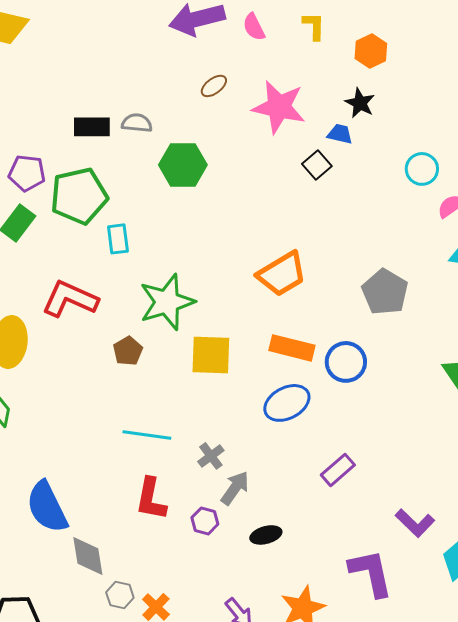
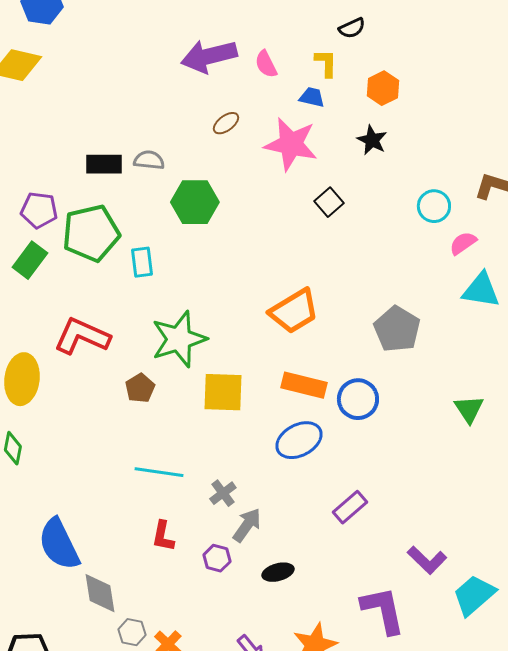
blue trapezoid: (340, 134) -> (312, 97), moved
cyan rectangle: (118, 239) -> (142, 262), moved
red L-shape: (151, 499) -> (163, 536), size x0.7

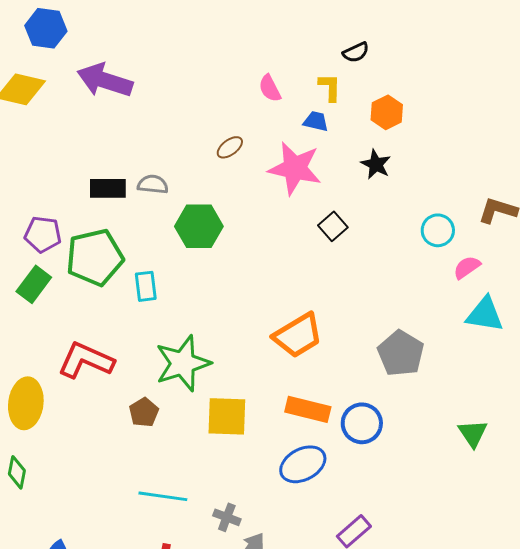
purple arrow: (209, 56) -> (105, 80), moved, turned 32
gray cross: (223, 493) -> (227, 517), turned -32

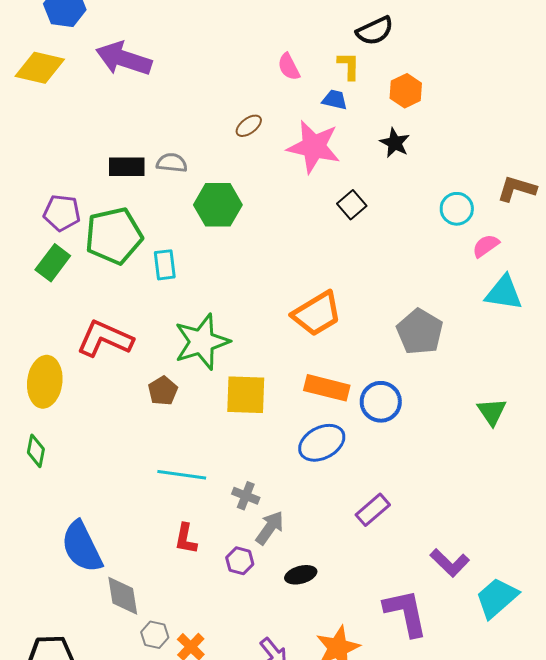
black semicircle: (356, 52) -> (375, 31), size x1.4

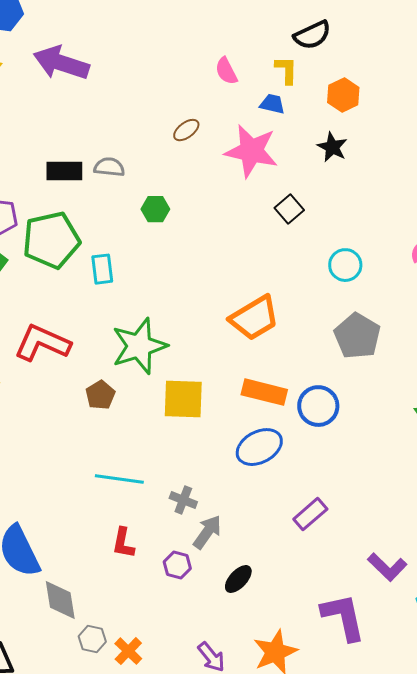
green hexagon: (218, 205) -> (155, 209), size x0.6
cyan circle: (457, 209) -> (345, 265), moved
black ellipse: (301, 575) -> (238, 579), turned -32

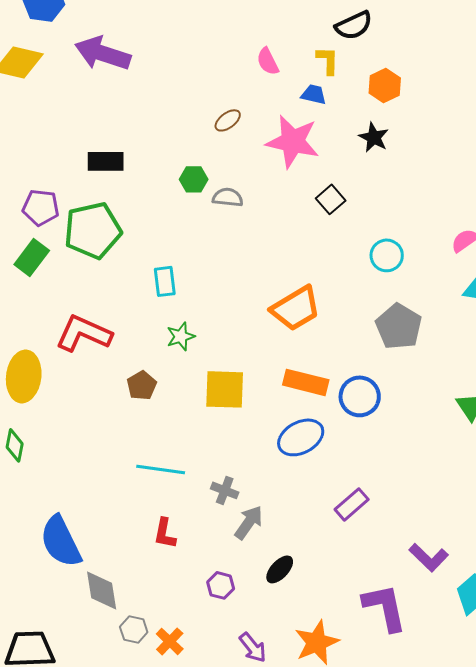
gray semicircle: (109, 167) -> (228, 197), moved
green hexagon: (155, 209) -> (194, 179), moved
cyan rectangle: (102, 269) -> (165, 281), moved
green star: (139, 346) -> (181, 336), size x0.5
purple hexagon: (177, 565) -> (221, 585), moved

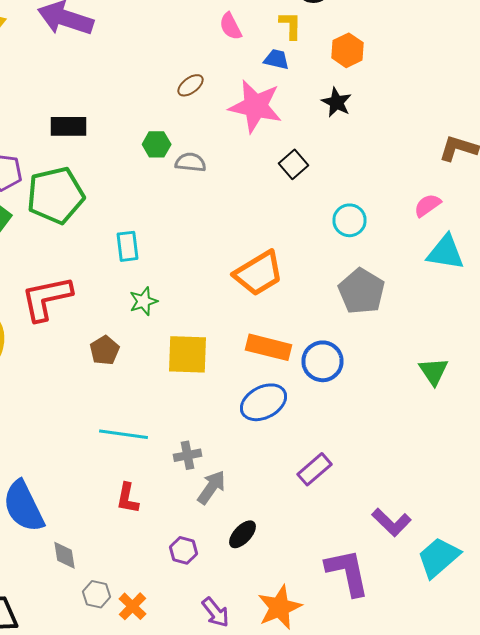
red L-shape: (84, 333) -> (46, 298), turned -36
gray cross: (225, 490) -> (188, 455), turned -32
gray diamond: (102, 590) -> (64, 555), size x0.7

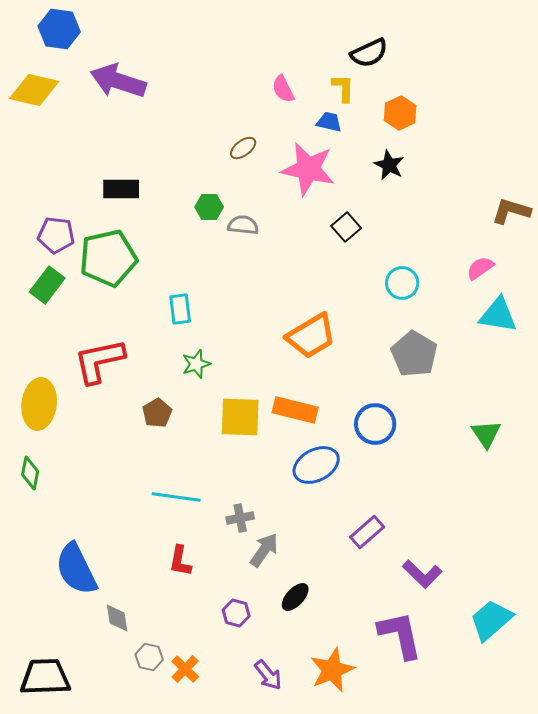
orange rectangle: (268, 347) -> (295, 410), moved
purple L-shape: (392, 522) -> (422, 574), moved

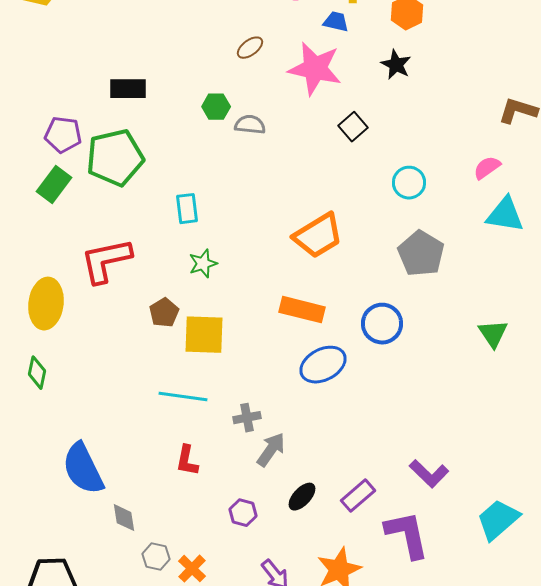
yellow square: (240, 417) -> (204, 335), moved
purple rectangle: (367, 532) -> (358, 496), moved

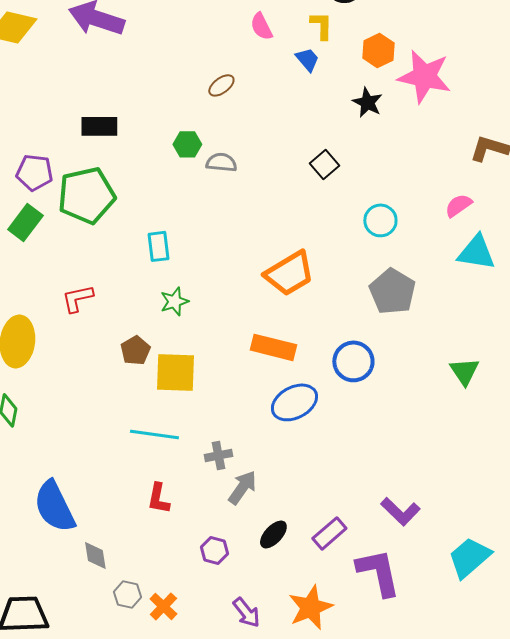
blue trapezoid: (336, 22) -> (307, 59), turned 36
pink star: (315, 69) -> (424, 76), moved
red L-shape: (106, 261) -> (77, 298), size x0.6

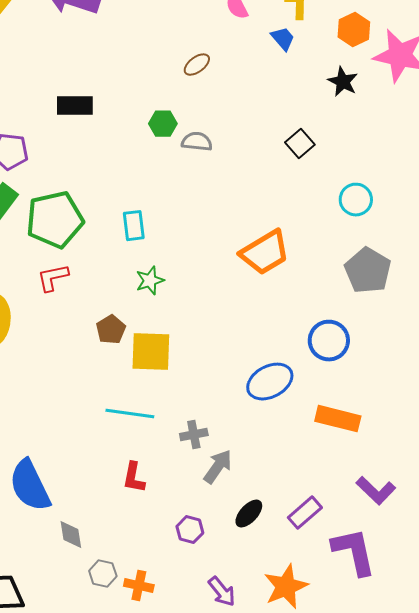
green pentagon: (86, 195) -> (55, 220), moved
orange rectangle: (273, 347) -> (338, 419), moved
orange cross: (163, 606) -> (139, 586), turned -32

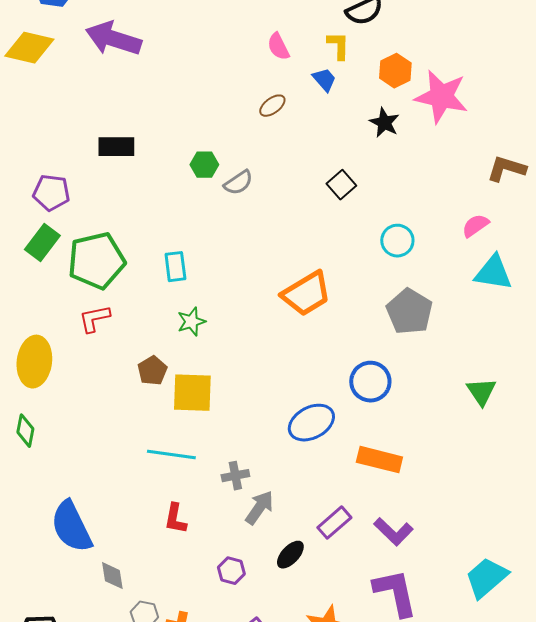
brown ellipse: (197, 65) -> (272, 106), moved
gray semicircle: (197, 142) -> (238, 183), turned 140
purple L-shape: (376, 491) -> (393, 532), moved
purple rectangle: (305, 513) -> (334, 523), moved

